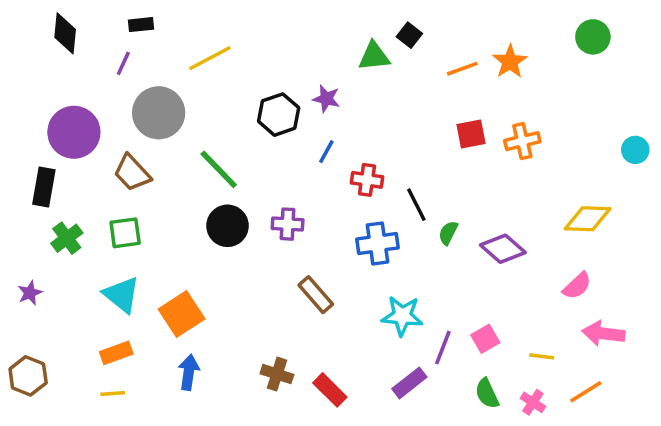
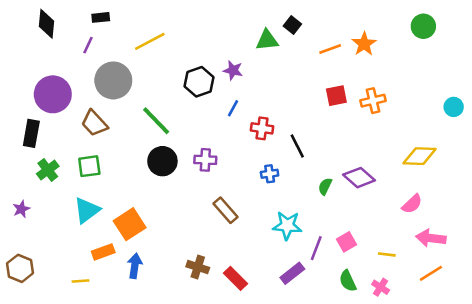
green semicircle: (448, 233) -> (325, 186), moved
blue cross: (378, 243) -> (270, 174), size x0.6
cyan triangle: (122, 295) -> (87, 210), turned 44
orange rectangle: (116, 353) -> (103, 252), moved
orange line: (586, 392) -> (431, 273), moved

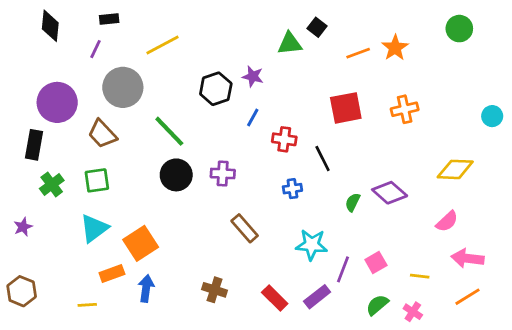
red square: (336, 96) -> (346, 108), moved, size x1.4
red rectangle: (236, 278) -> (275, 298), moved
green semicircle: (348, 281) -> (377, 305), turned 75

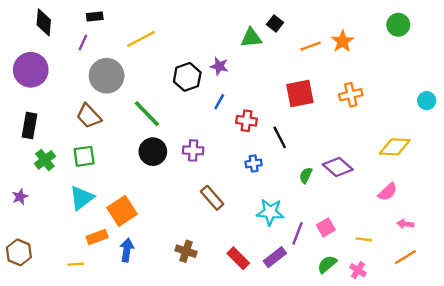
purple circle: (57, 102) -> (31, 70), moved
pink arrow: (468, 258) -> (405, 224), size x0.6

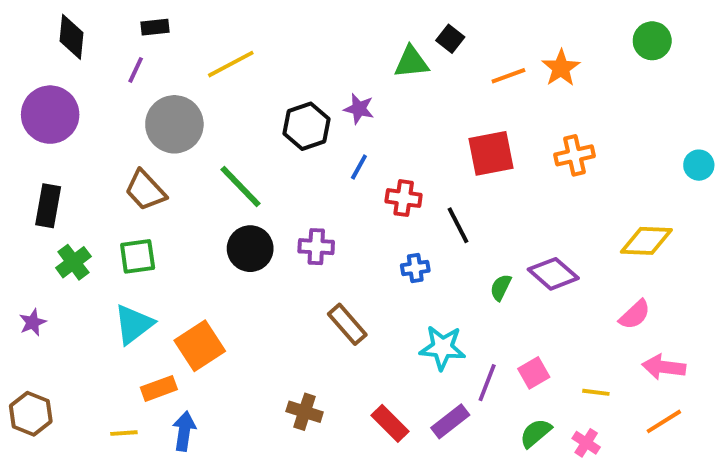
pink arrow: (405, 224) -> (664, 367), size x1.5
blue arrow: (127, 250) -> (184, 431), moved

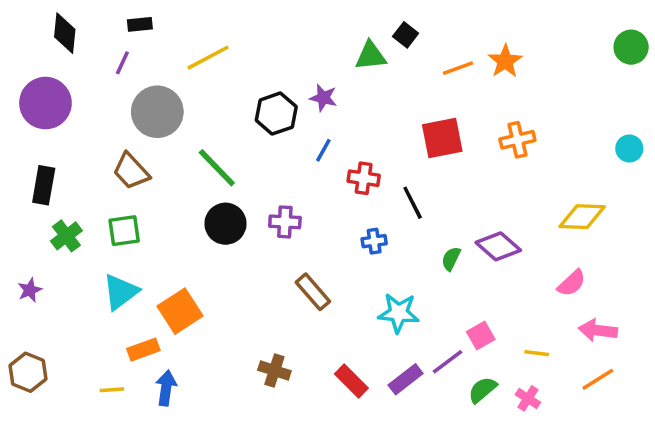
green circle: (652, 41) -> (631, 47), moved
purple line: (487, 383) -> (448, 362), moved, turned 32

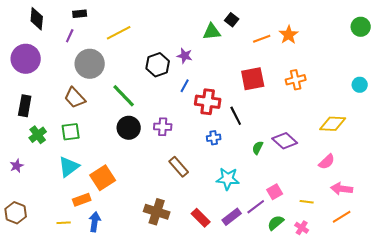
red cross: (364, 178) -> (208, 102), size x1.4
brown cross: (274, 371) -> (157, 212), size x1.4

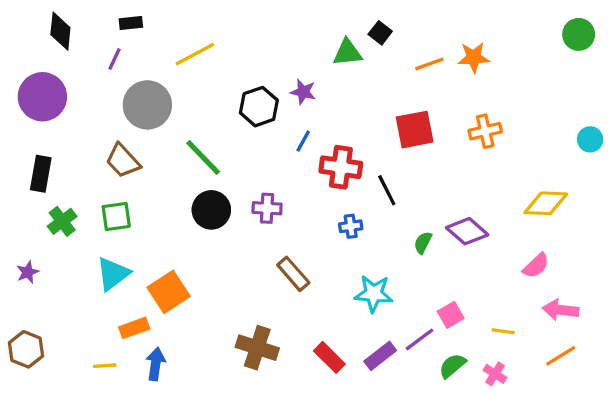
green circle: (361, 27) -> (579, 34), moved
orange star: (289, 35) -> (474, 57), turned 30

